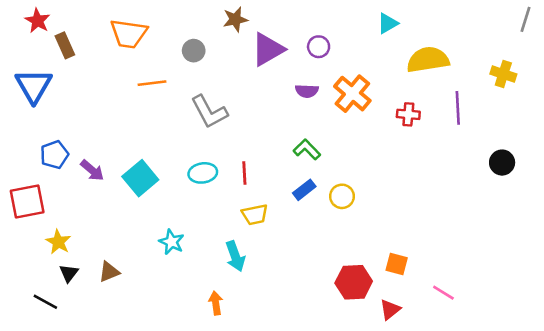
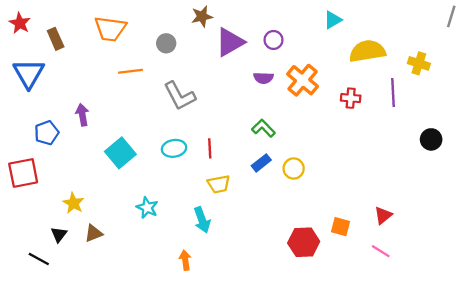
red star: (38, 21) -> (20, 23), moved
yellow cross: (503, 74) -> (419, 63), moved
purple arrow: (92, 170) -> (82, 115), moved, turned -140
yellow star: (58, 242) -> (73, 203), moved
red triangle: (390, 310) -> (383, 215), moved

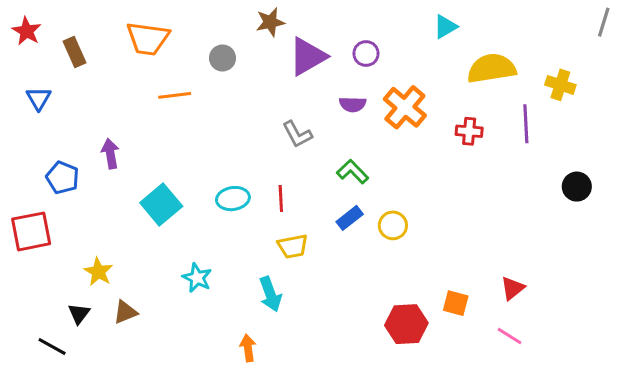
blue triangle: (29, 73) -> (39, 98), size x0.6
gray L-shape: (180, 96) -> (297, 134), moved, size x0.7
blue pentagon: (47, 133) -> (63, 178), turned -30

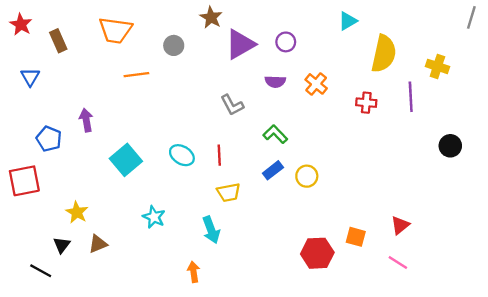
brown star: (270, 22) -> (211, 17), turned -30
yellow semicircle: (492, 68) -> (384, 54), turned 111
orange cross: (405, 107) -> (316, 84), size x0.7
cyan ellipse: (233, 199) -> (182, 155), turned 40

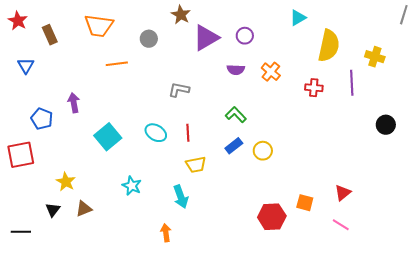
gray L-shape: (232, 105) -> (179, 90), moved, turned 130
black line: (41, 271) -> (21, 232), moved, turned -30

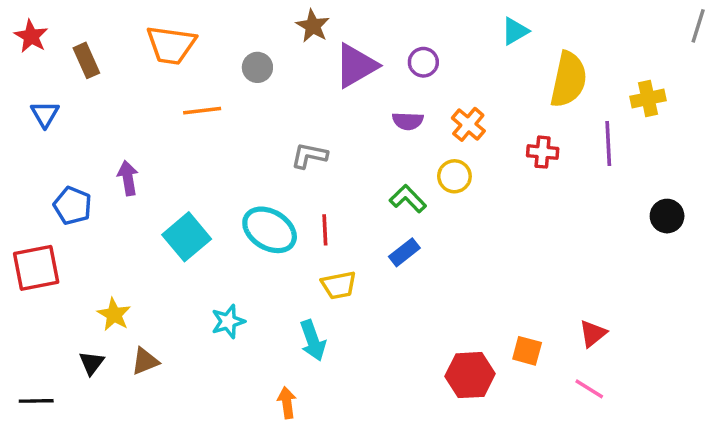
yellow cross: (375, 57) -> (648, 99), turned -30
cyan ellipse: (156, 133) -> (270, 230), size x1.4
yellow circle: (263, 151) -> (454, 176), moved
cyan star: (132, 186) -> (228, 321), turned 30

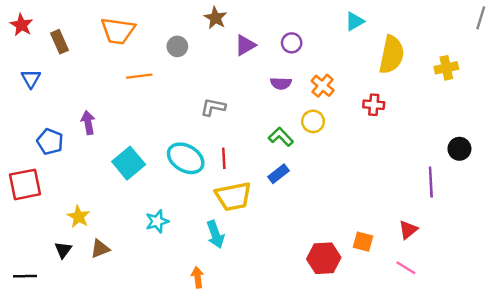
purple triangle: (356, 66) -> (245, 45), size x0.7
purple line: (608, 143) -> (431, 182), moved
yellow trapezoid: (339, 285) -> (233, 196), size x1.5

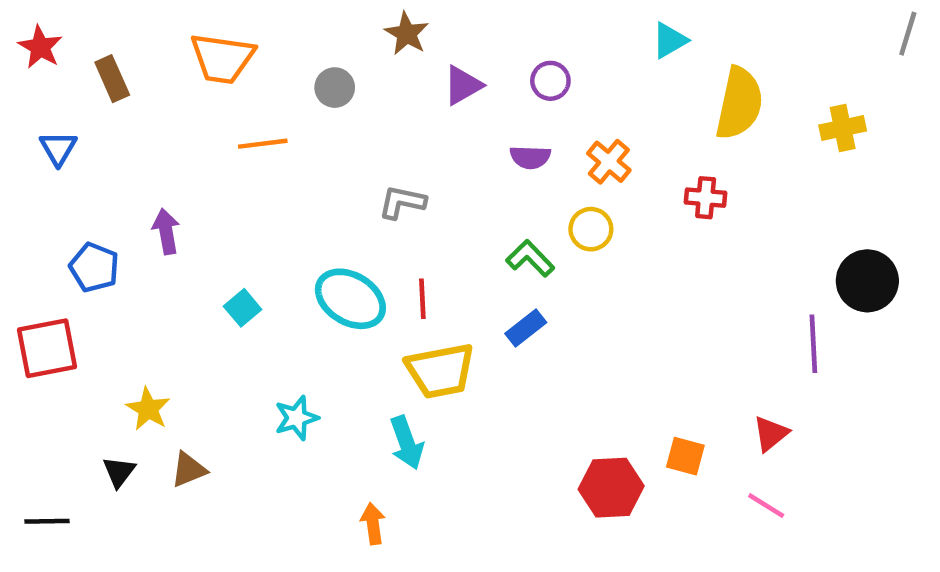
black circle: (459, 149) -> (867, 281), size x1.4
cyan square: (129, 163) -> (243, 308), size x0.6

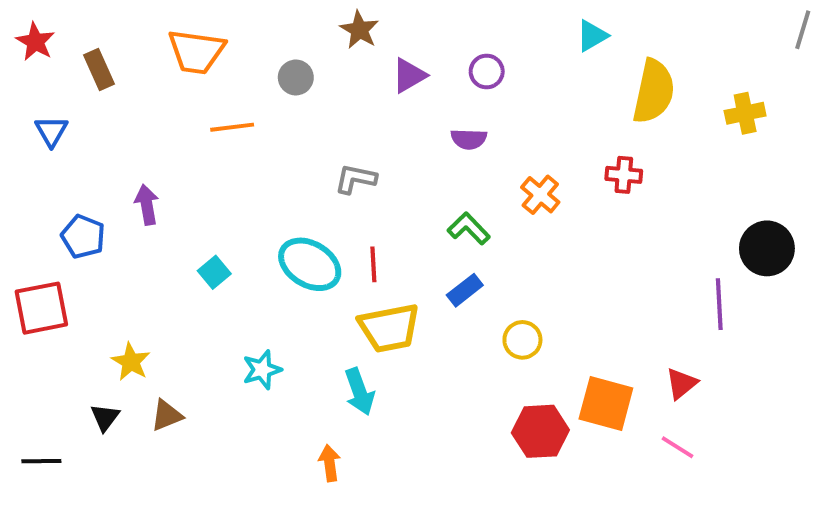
orange cross: (609, 162) -> (540, 195), moved
yellow circle: (591, 229) -> (522, 340), moved
orange square: (685, 456) -> (606, 403), size x1.6

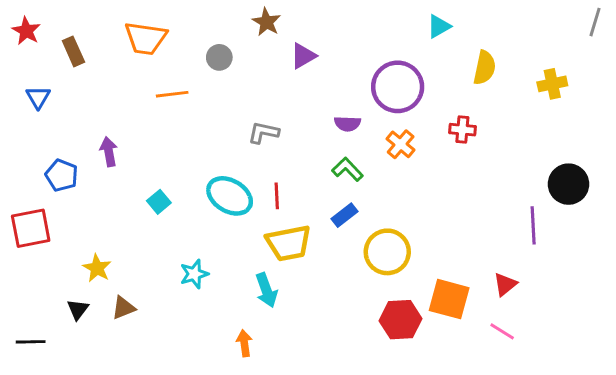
purple circle: (487, 72) -> (398, 87), moved, size x2.0
yellow semicircle: (654, 91) -> (485, 68), size x0.7
purple semicircle: (469, 139) -> (347, 124), moved
yellow circle: (522, 340) -> (387, 252), size x1.6

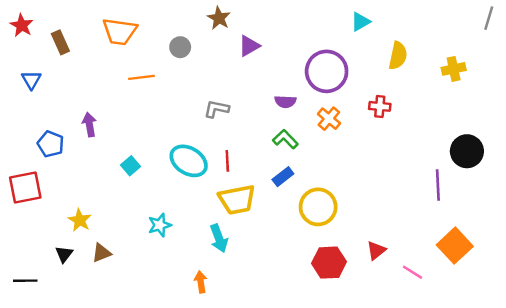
red triangle: (505, 284) -> (376, 250), moved
orange square: (449, 299) -> (455, 246), moved, turned 32

